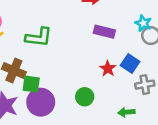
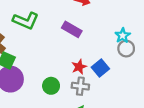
purple rectangle: (104, 32) -> (72, 29), moved
gray cross: (145, 85) -> (80, 86), moved

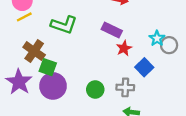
cyan star: (123, 36) -> (157, 38), moved
red star: (79, 67) -> (124, 48), moved

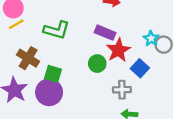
red star: (124, 48) -> (118, 50), size x1.5
green square: (48, 67) -> (53, 74), moved
green circle: (95, 90) -> (97, 64), moved

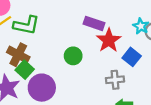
green L-shape: (57, 30) -> (26, 25), moved
green circle: (97, 64) -> (73, 56), moved
green square: (53, 74) -> (25, 70), moved, turned 30

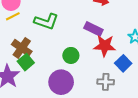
green L-shape: (26, 25) -> (46, 21), moved
red star: (109, 40) -> (105, 46), turned 30
purple circle: (42, 88) -> (61, 82), moved

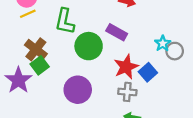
green L-shape: (46, 21) -> (65, 21), turned 80
red star: (105, 46) -> (126, 67), moved, turned -30
green circle: (71, 55) -> (89, 46), moved, size x1.5

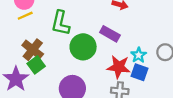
cyan star: (163, 43) -> (139, 55), moved
red star: (126, 67) -> (119, 67), turned 30
blue square: (148, 72) -> (139, 72), turned -30

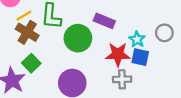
yellow line: (25, 16) -> (24, 16), moved
brown cross: (33, 50) -> (27, 32), moved

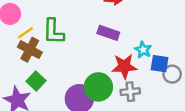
gray circle: (164, 33) -> (172, 74), moved
green circle: (78, 38) -> (98, 87), moved
blue square: (140, 57) -> (160, 64), moved

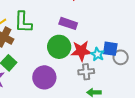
cyan star: (143, 50) -> (97, 54), moved
green circle: (98, 87) -> (59, 47), moved

